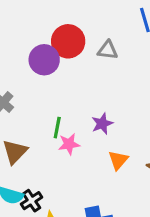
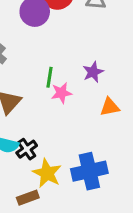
orange triangle: (118, 160) -> (110, 107), turned 40

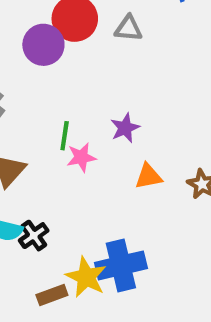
yellow star: (47, 173) -> (86, 277), moved
brown rectangle: (28, 198) -> (52, 295), moved

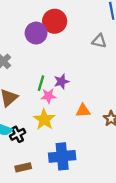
gray triangle: (128, 28) -> (99, 41), moved
purple star: (125, 128) -> (61, 82), moved
yellow star: (86, 277) -> (44, 119), moved

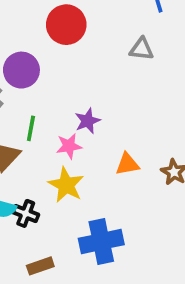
purple circle: (36, 33) -> (21, 70), moved
green line: (41, 83) -> (31, 128), moved
black cross: (18, 134) -> (26, 213), turned -35

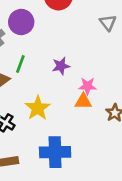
gray triangle: (142, 49) -> (108, 23), turned 36
pink star: (69, 146) -> (88, 86), moved

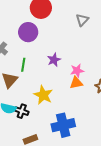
purple circle: (21, 22) -> (28, 32), moved
gray triangle: (108, 23) -> (82, 20), turned 32

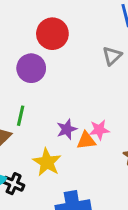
purple star: (54, 60) -> (67, 129), moved
orange triangle: (76, 83) -> (86, 141), moved

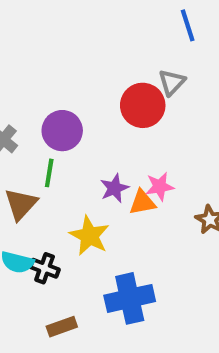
red circle: (52, 34) -> (143, 105), moved
purple circle: (31, 68) -> (62, 131), moved

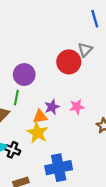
orange triangle: (142, 202) -> (40, 117), moved

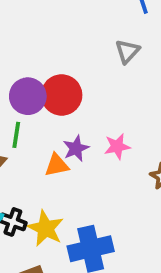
red circle: (69, 62) -> (62, 95), moved
yellow star: (38, 133) -> (45, 228), moved

